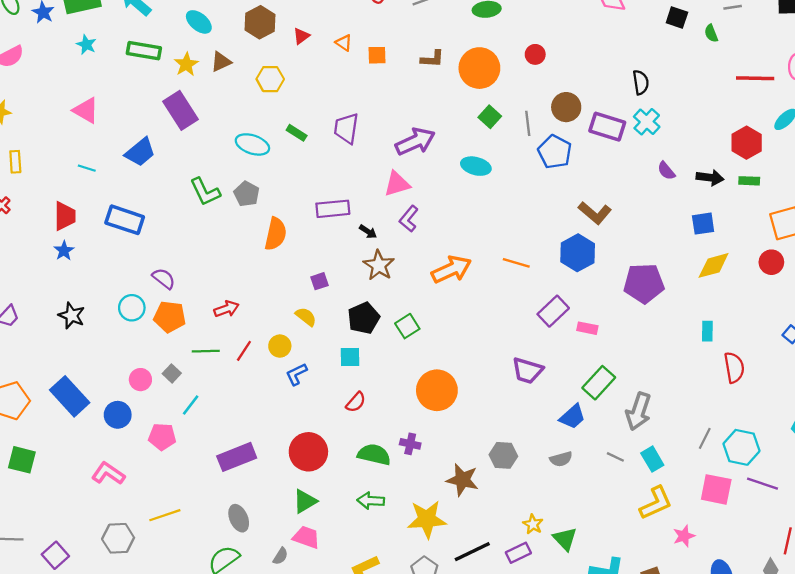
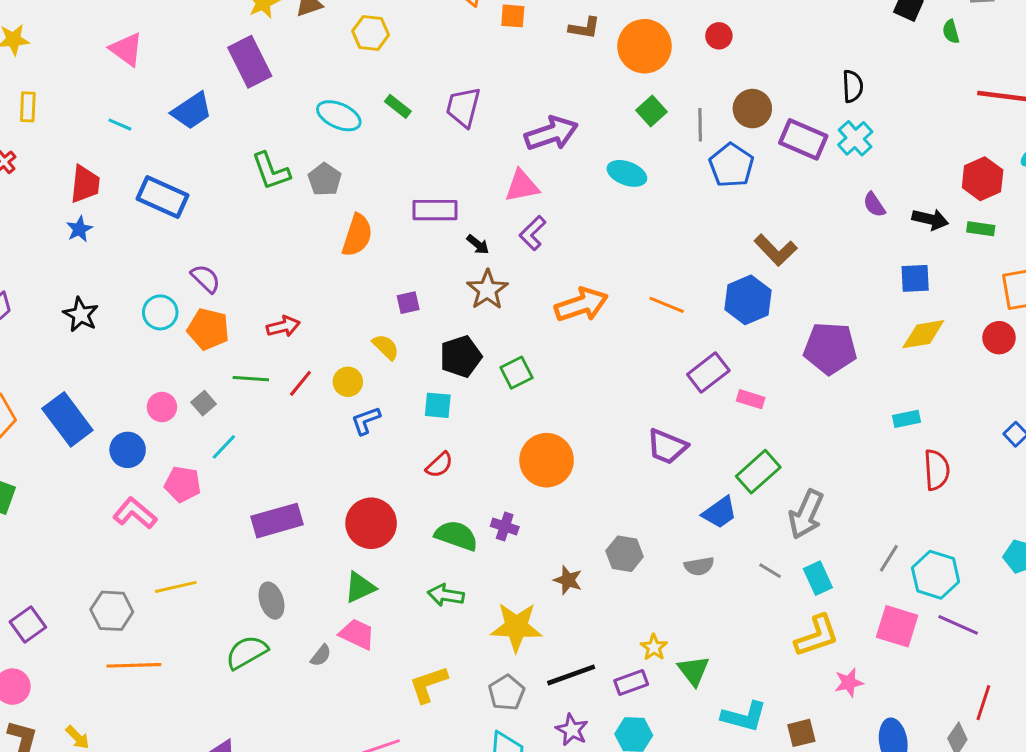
cyan rectangle: (707, 331) -> (907, 419), turned 72
pink L-shape: (108, 473) -> (135, 513), moved
brown star: (462, 480) -> (568, 580), size x0.7

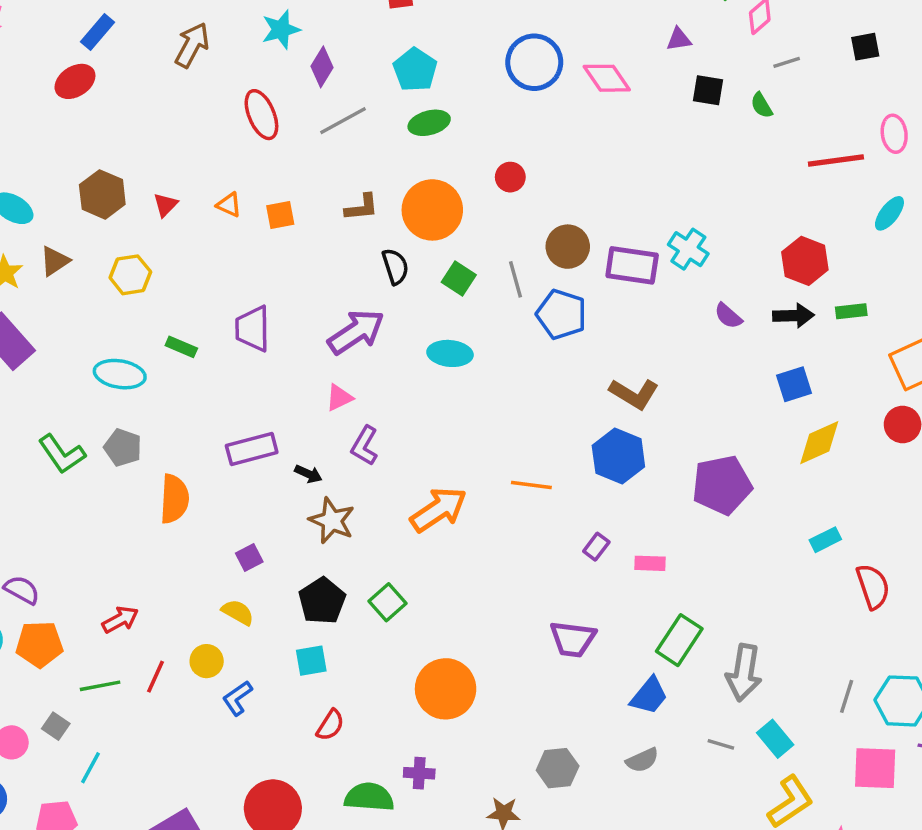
black semicircle: (853, 86) -> (395, 266), moved
red hexagon: (983, 179) -> (805, 261), moved
pink triangle: (522, 186) -> (339, 398), size x0.7
purple rectangle: (708, 373) -> (596, 547), size x0.6

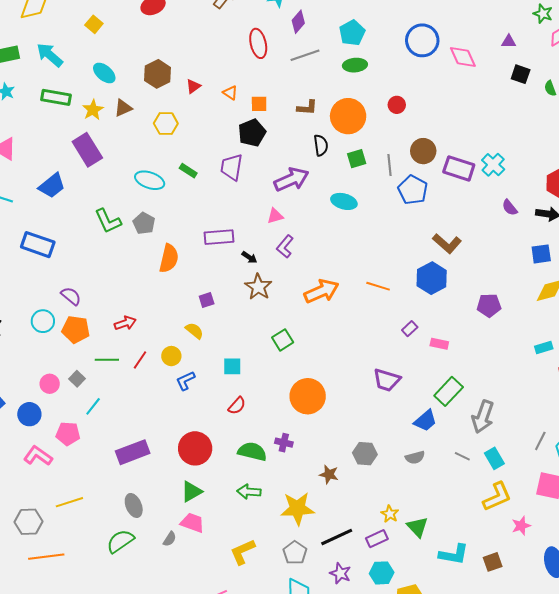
green square: (459, 278) -> (357, 159), turned 30
purple pentagon: (722, 485) -> (489, 305), size x0.7
black pentagon: (322, 601) -> (252, 133), moved

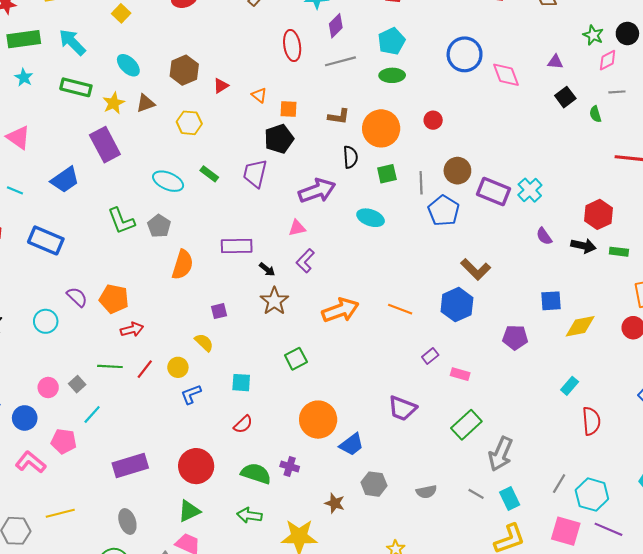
black square: (521, 74) -> (565, 97), turned 30
blue square: (541, 254) -> (551, 301), moved
orange pentagon: (76, 329) -> (114, 299), moved
cyan rectangle: (544, 348) -> (570, 386), turned -36
blue trapezoid: (425, 421) -> (352, 444), moved

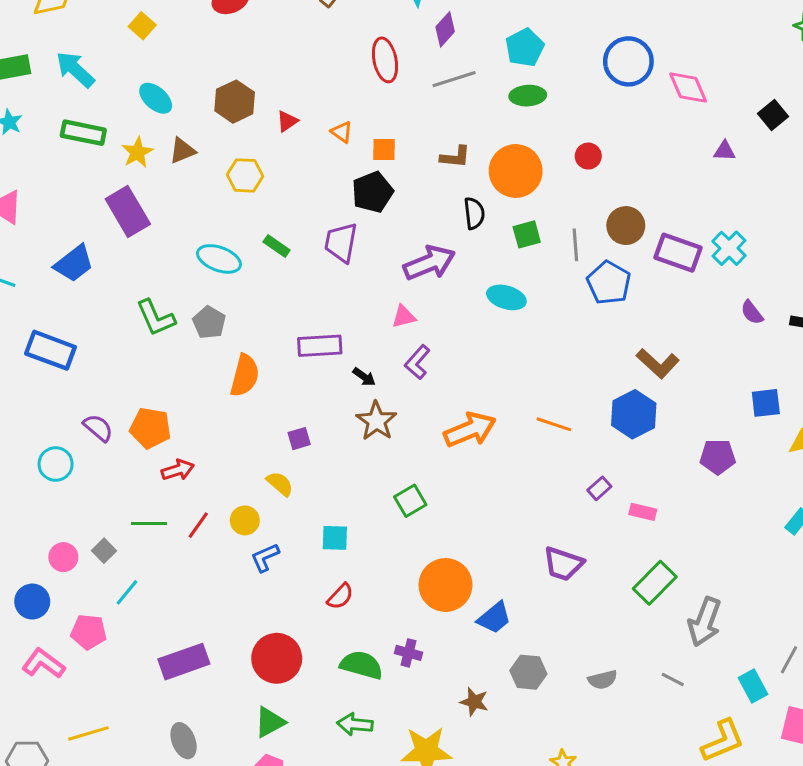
purple triangle: (555, 62) -> (724, 151), moved
cyan rectangle: (510, 499) -> (753, 686), moved

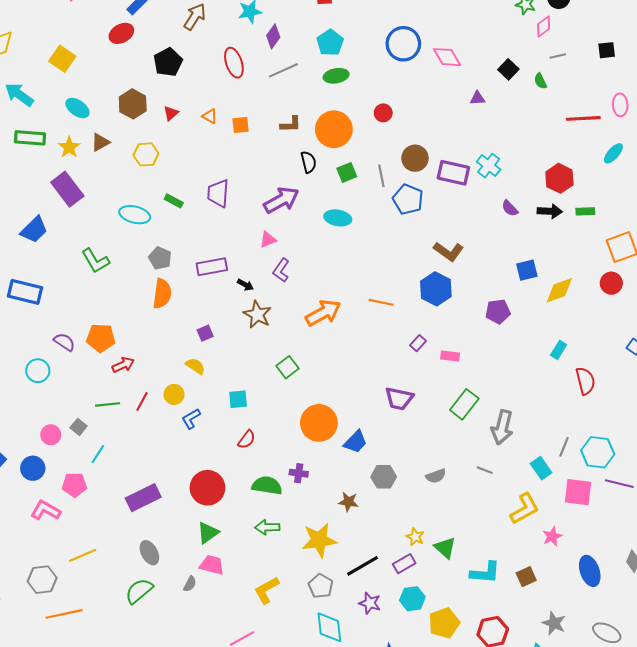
yellow square: (142, 26) -> (62, 59), size x1.4
black pentagon: (372, 192) -> (168, 62), moved
gray pentagon: (209, 323) -> (160, 258), moved

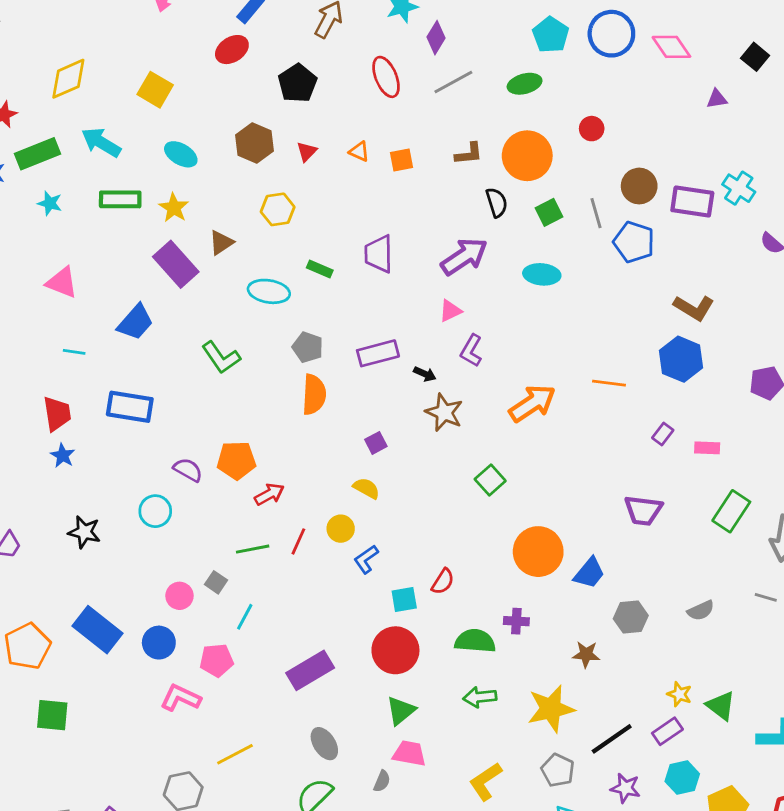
cyan pentagon: (330, 43) -> (551, 35), moved
brown triangle: (100, 142) -> (221, 243), moved
cyan square: (238, 399) -> (404, 599), moved

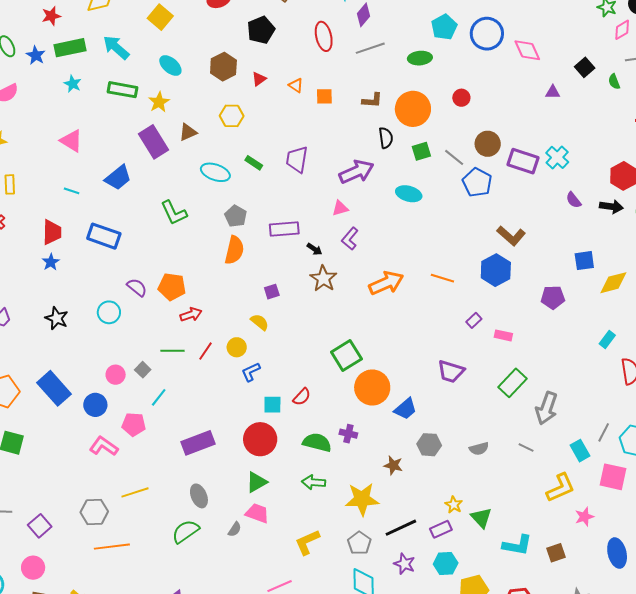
gray line: (596, 213) -> (454, 157), turned -45
green square: (490, 480) -> (346, 355), moved, size x1.4

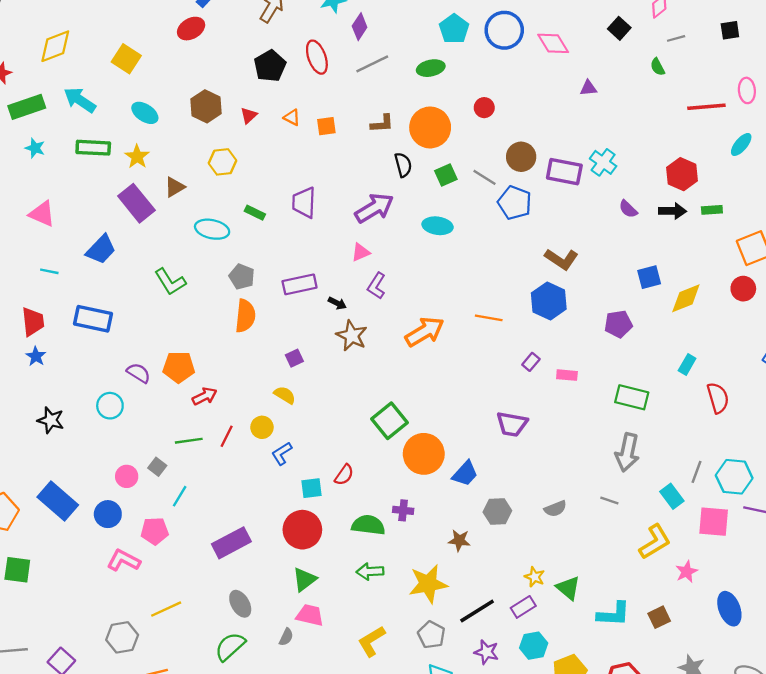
black pentagon: (261, 30) -> (270, 66), moved
black square: (585, 67) -> (619, 28), moved
green rectangle: (513, 383) -> (632, 397), moved, turned 68

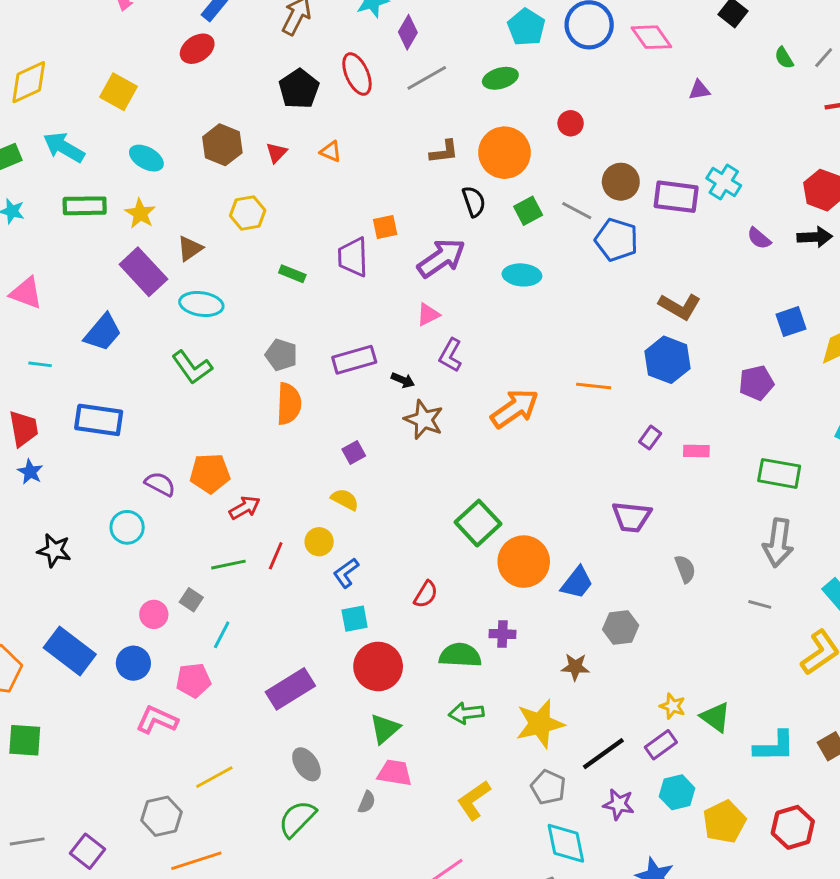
gray line: (676, 38) -> (824, 58), moved, turned -30
orange square: (326, 126) -> (385, 227), moved
cyan ellipse: (212, 229) -> (201, 304), moved
cyan square: (312, 488) -> (355, 619), moved
gray semicircle: (555, 509) -> (685, 569), moved, turned -85

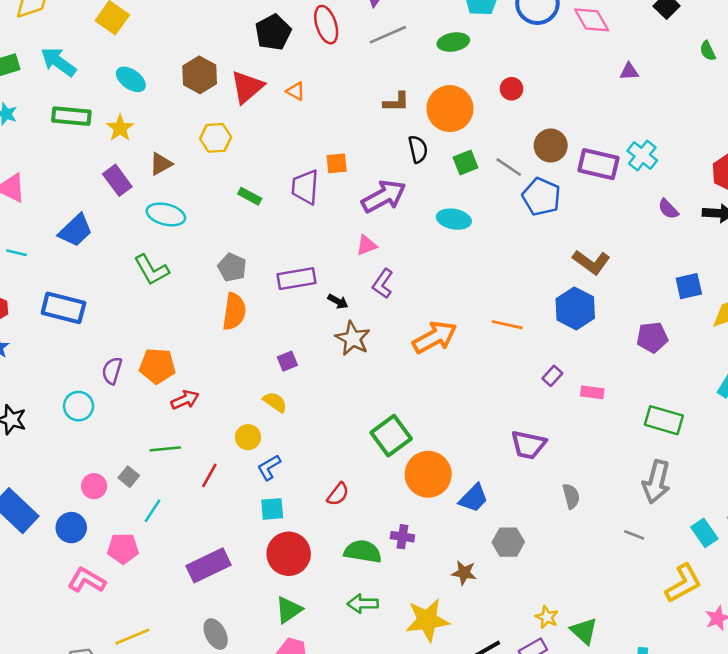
red triangle: (276, 153) -> (247, 87), size x1.8
purple rectangle: (143, 272) -> (117, 180), size x0.7
purple semicircle: (160, 484) -> (112, 371), turned -108
red line: (276, 556) -> (209, 475), moved

